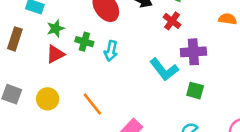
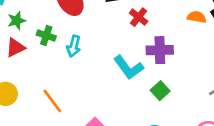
green square: (195, 91) -> (160, 91), turned 30

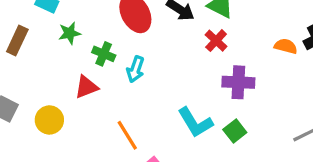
red triangle: (15, 48) -> (86, 87), moved
cyan L-shape: (128, 67) -> (195, 122), moved
orange line: (52, 101) -> (127, 135), moved

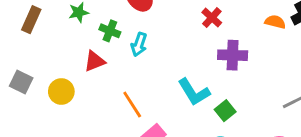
green square: (235, 131) -> (225, 111), moved

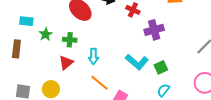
cyan arrow: (139, 44) -> (93, 56), moved
green square: (225, 111) -> (161, 67), turned 32

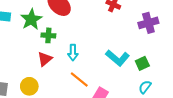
purple cross: (154, 30) -> (148, 23), moved
green star: (46, 34) -> (31, 19), moved, size x1.5

